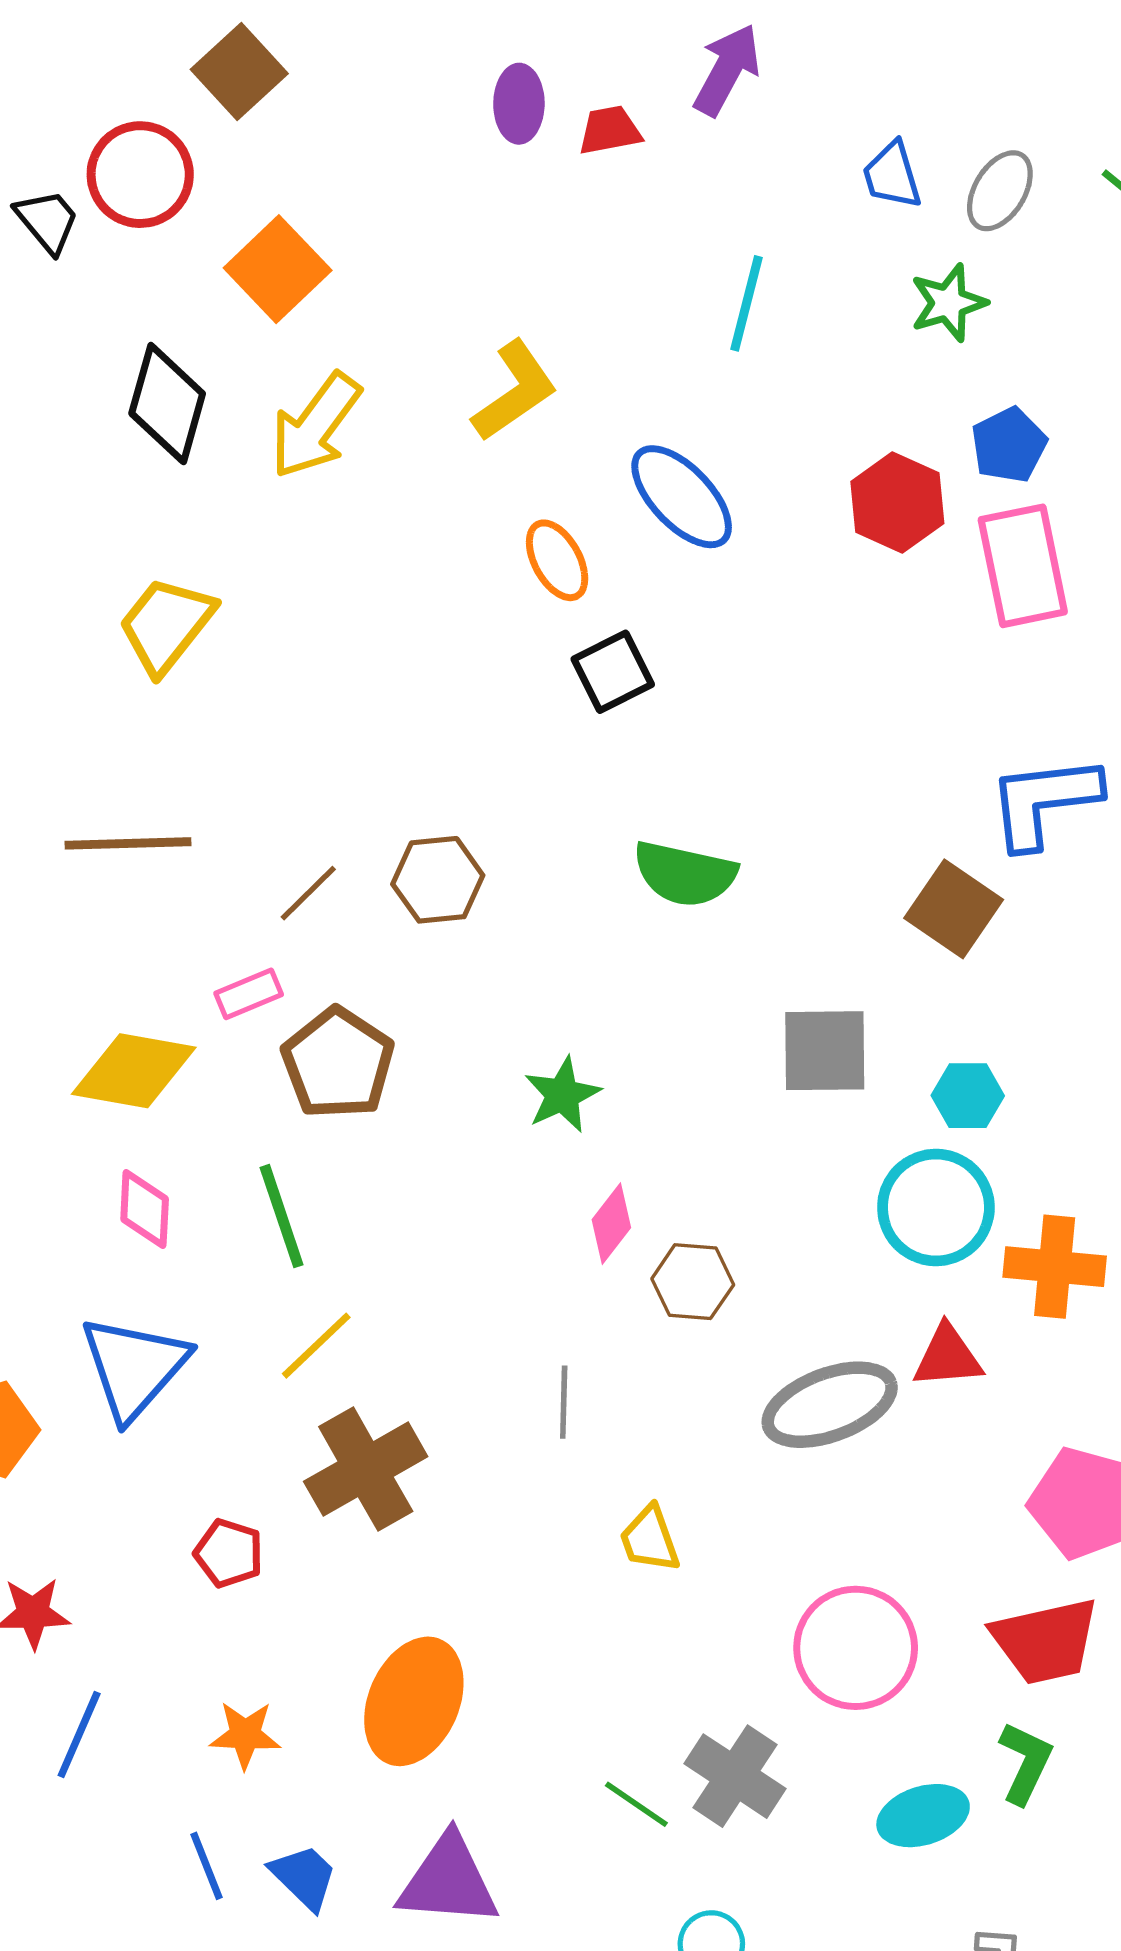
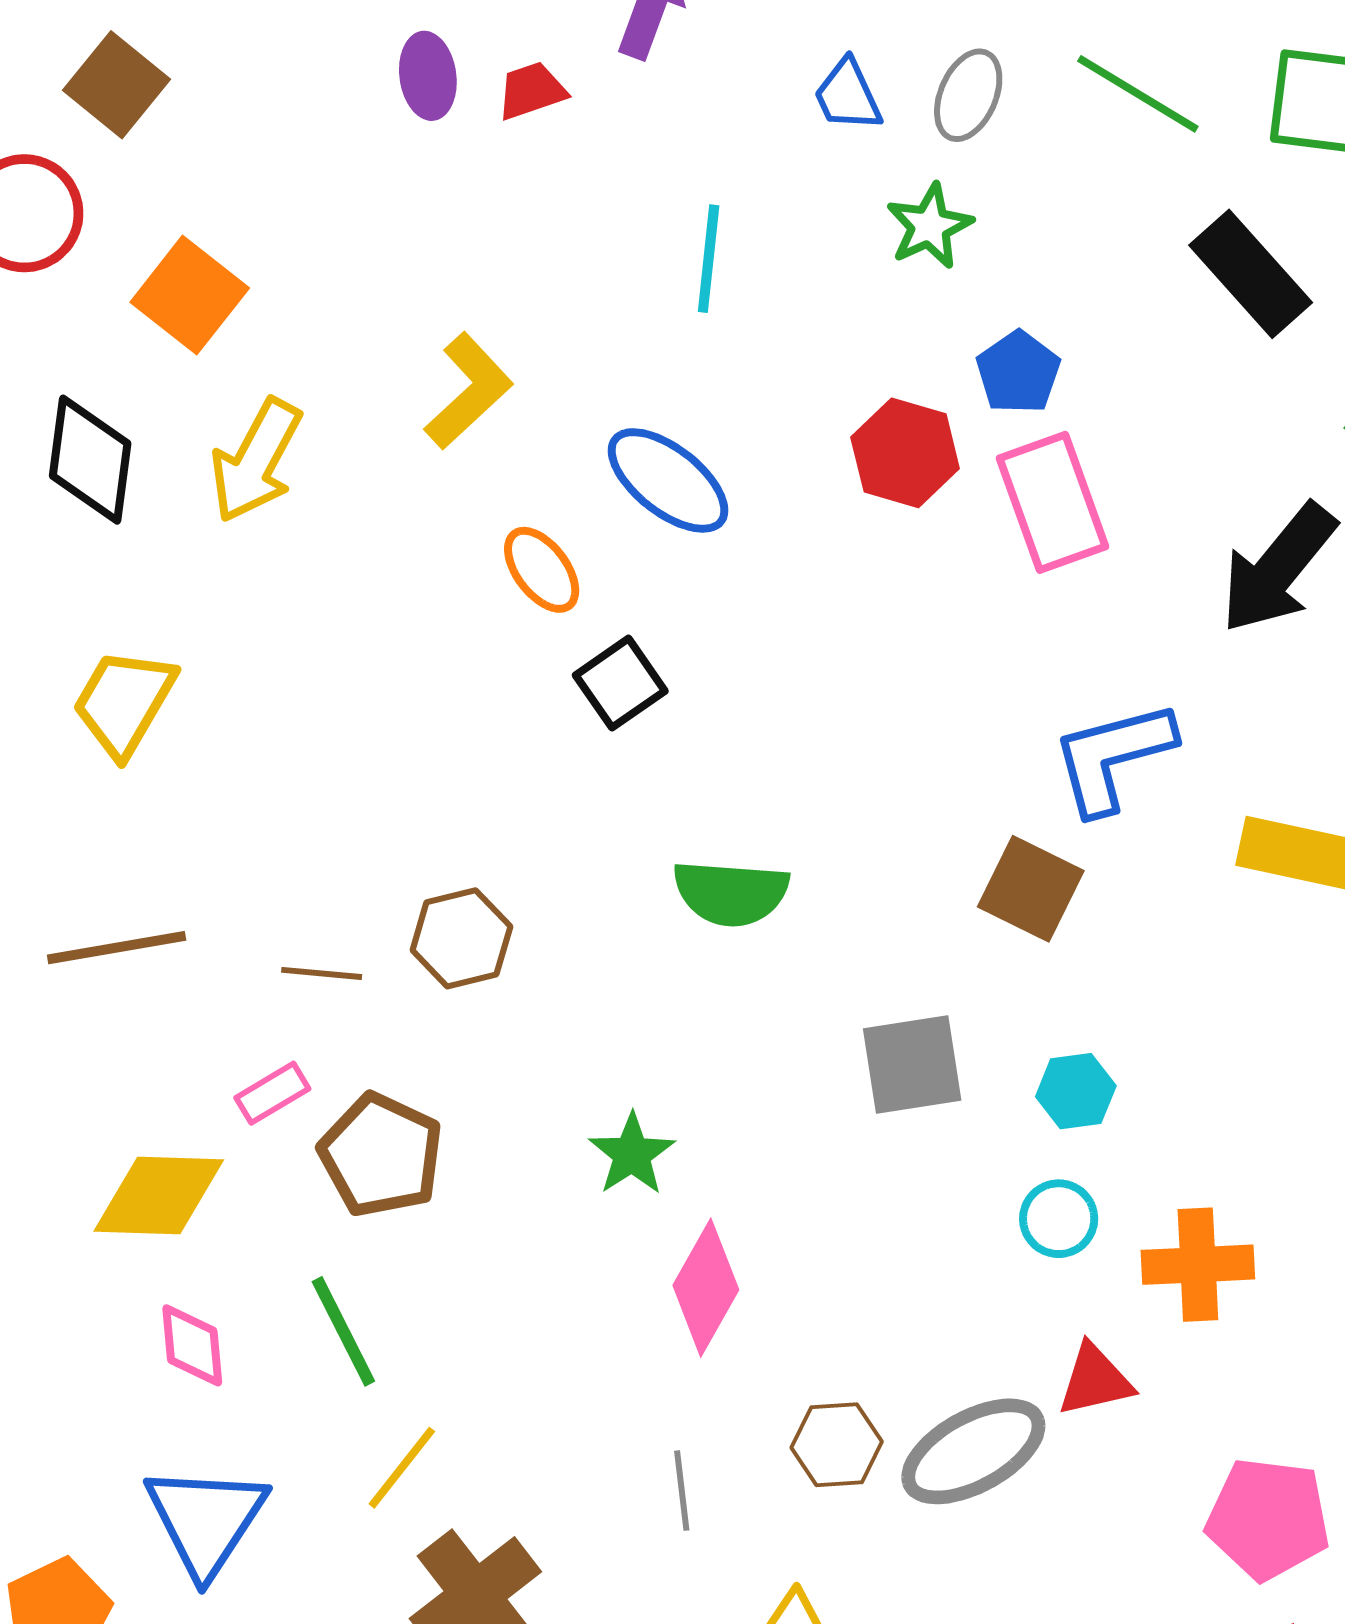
brown line: (308, 893) -> (322, 973), turned 58
cyan circle: (936, 1207) -> (1059, 1219), size x0.6
pink diamond: (611, 1224) -> (706, 1288), size x1.5
brown hexagon: (693, 1282) -> (837, 1445), moved

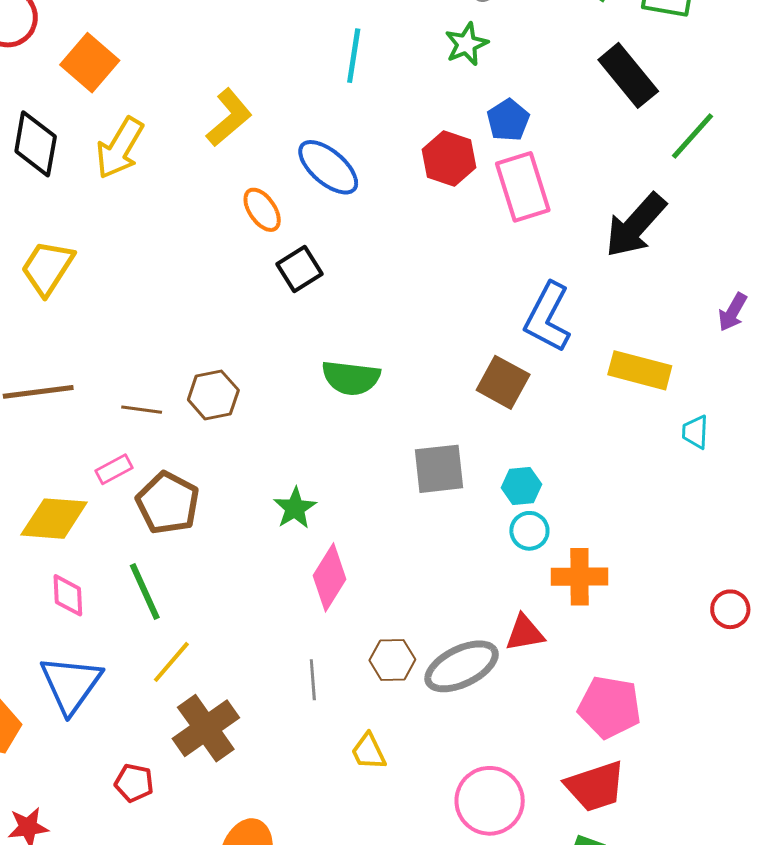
blue L-shape: (1113, 757) -> (548, 317), turned -50
cyan circle: (1059, 1219) -> (529, 531), moved

